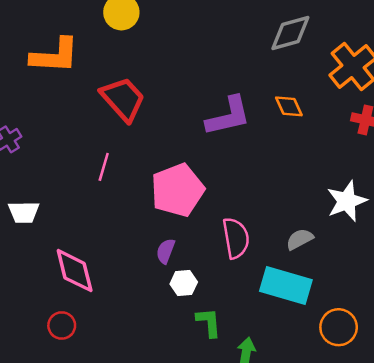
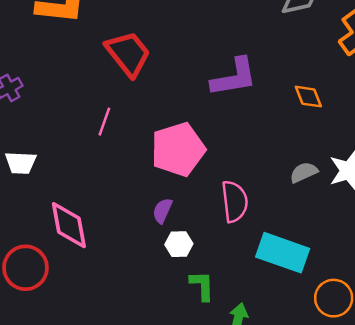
orange diamond: (289, 106) -> (308, 97), moved
gray semicircle: (300, 239) -> (304, 172), moved
red circle: (62, 325) -> (25, 268), moved, size x1.6

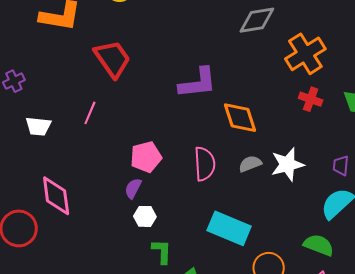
orange diamond: (308, 97) -> (240, 118), moved, size x1.5
pink pentagon: (178, 149) -> (146, 157), moved, size x0.7
white trapezoid: (21, 163) -> (38, 126), moved
pink semicircle: (235, 201) -> (205, 164), moved

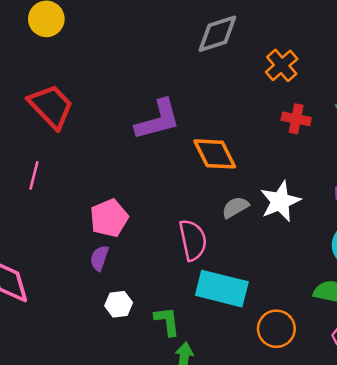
orange cross: (305, 54) -> (282, 65), size x0.7
pink semicircle: (205, 164) -> (193, 240), moved
white hexagon: (145, 216) -> (119, 304), moved
green L-shape: (162, 251) -> (167, 321), moved

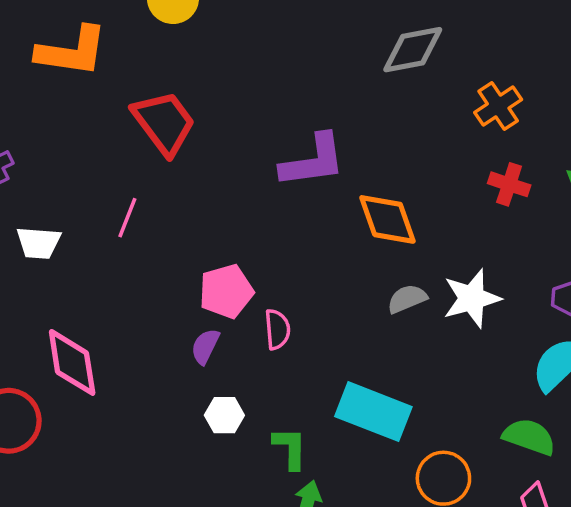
pink semicircle: (193, 240) -> (277, 329), moved, size x0.7

